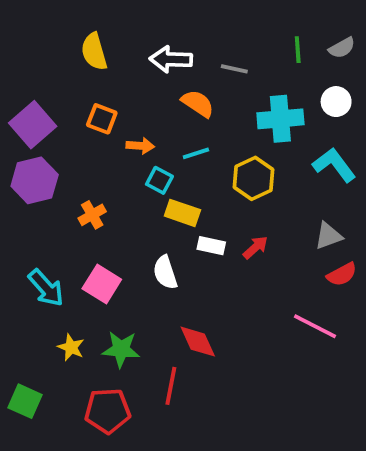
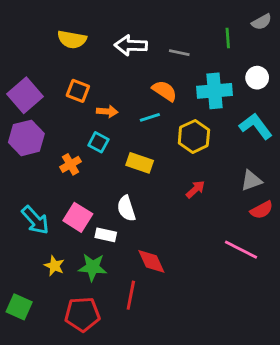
gray semicircle: (342, 48) -> (262, 22), moved
yellow semicircle: (94, 52) -> (72, 39), turned -64
orange semicircle: (198, 103) -> (165, 91), moved
cyan square: (159, 180) -> (98, 142), moved
white rectangle: (211, 246) -> (106, 235), moved

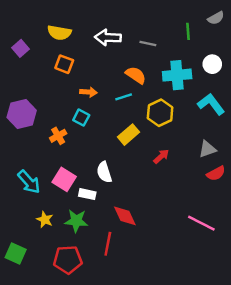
orange square: (78, 91) -> (64, 64), moved
purple square: (25, 95) -> (20, 48), moved, size x0.6
yellow rectangle: (140, 163) -> (129, 135), moved, turned -60
pink line: (241, 250) -> (201, 223), moved

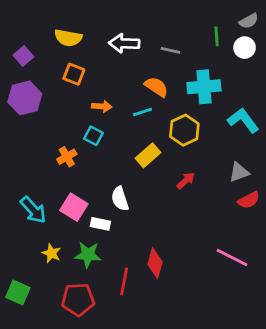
white circle: (212, 64) -> (245, 48), moved
purple hexagon: (22, 114) -> (25, 98), moved
red diamond: (125, 216) -> (155, 263), moved, turned 40

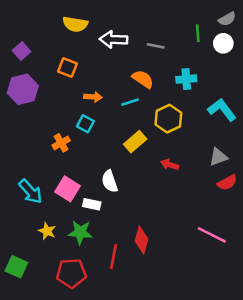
yellow semicircle: (68, 38) -> (75, 24), moved
cyan cross: (204, 87) -> (186, 79), size x0.7
red arrow: (186, 181) -> (170, 165), turned -120

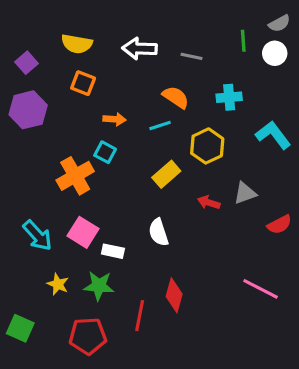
yellow semicircle: (75, 24) -> (77, 44), moved
orange cross: (61, 143) -> (75, 176), size x1.6
gray triangle: (218, 157) -> (245, 193), moved
white semicircle: (110, 181) -> (158, 232), moved

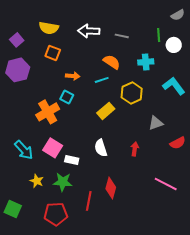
green line: (243, 41) -> (159, 35), moved
white circle: (275, 53) -> (174, 45), moved
red arrow: (209, 203) -> (135, 149), moved, turned 80

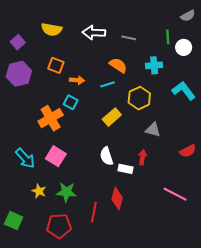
orange square: (53, 53) -> (56, 65), moved
gray triangle: (156, 123) -> (153, 130), moved, turned 35
white rectangle: (72, 160) -> (126, 169), moved

